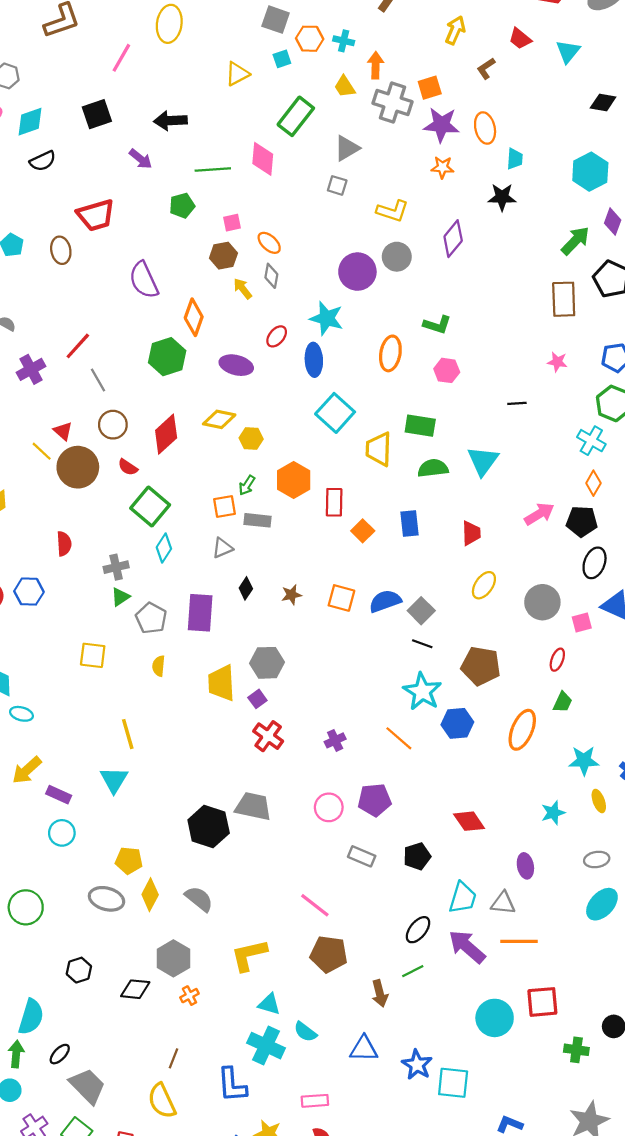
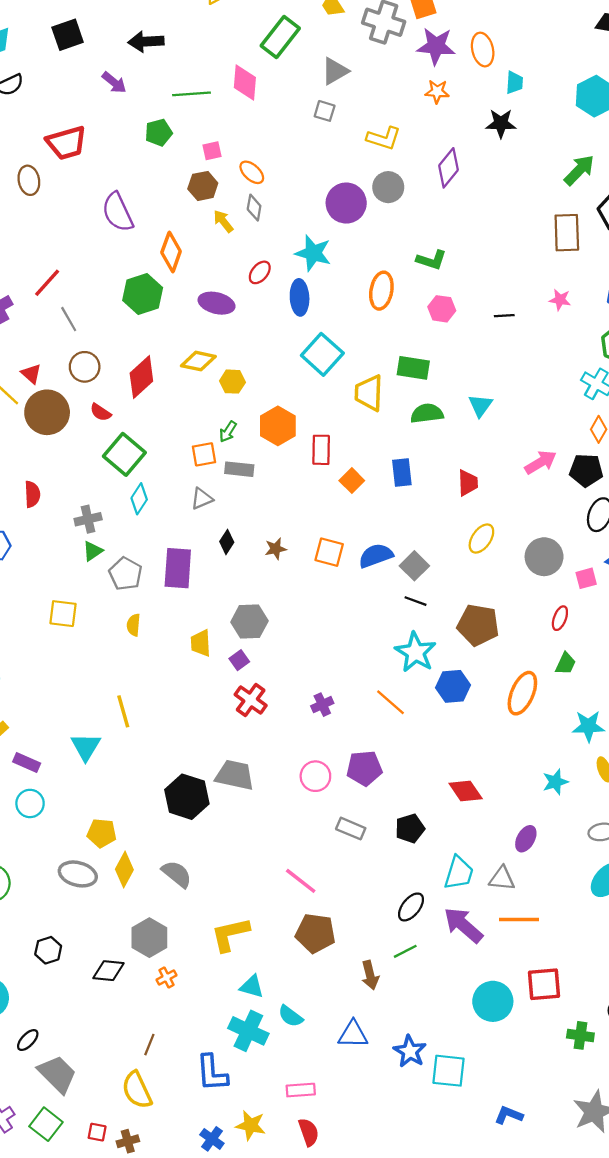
black line: (517, 403) -> (504, 316), moved
cyan triangle: (483, 461) -> (480, 405), size x0.7
yellow trapezoid: (221, 683) -> (201, 643), size x0.7
yellow line: (128, 734) -> (123, 711), moved
purple ellipse: (525, 866) -> (526, 839), turned 40

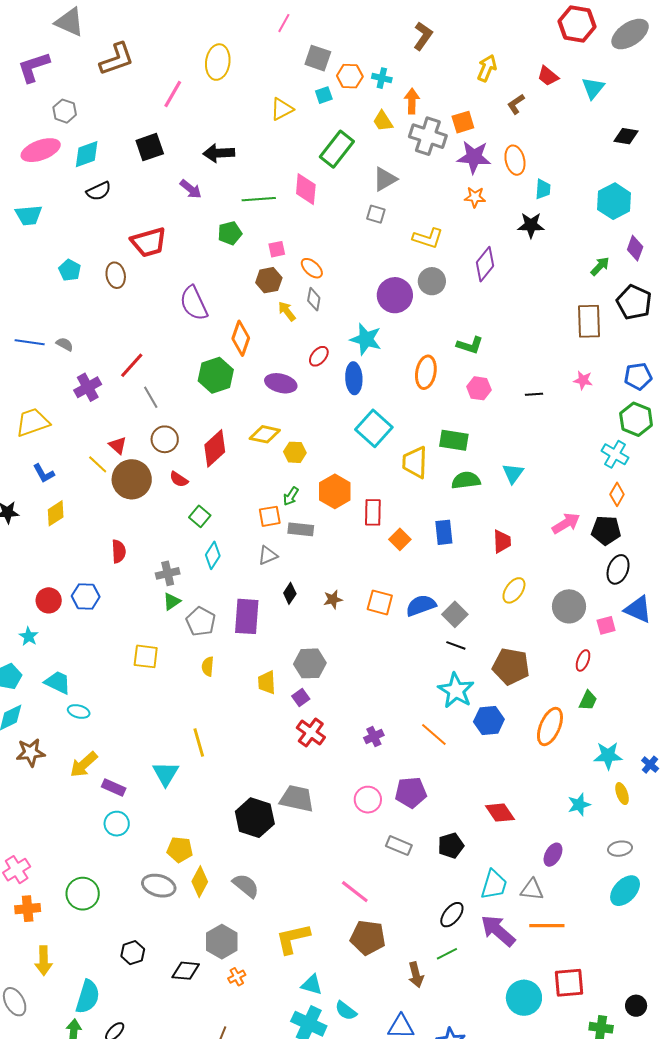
green arrow: (579, 170) -> (600, 266), size x0.7
green square: (124, 454) -> (200, 516), size x0.6

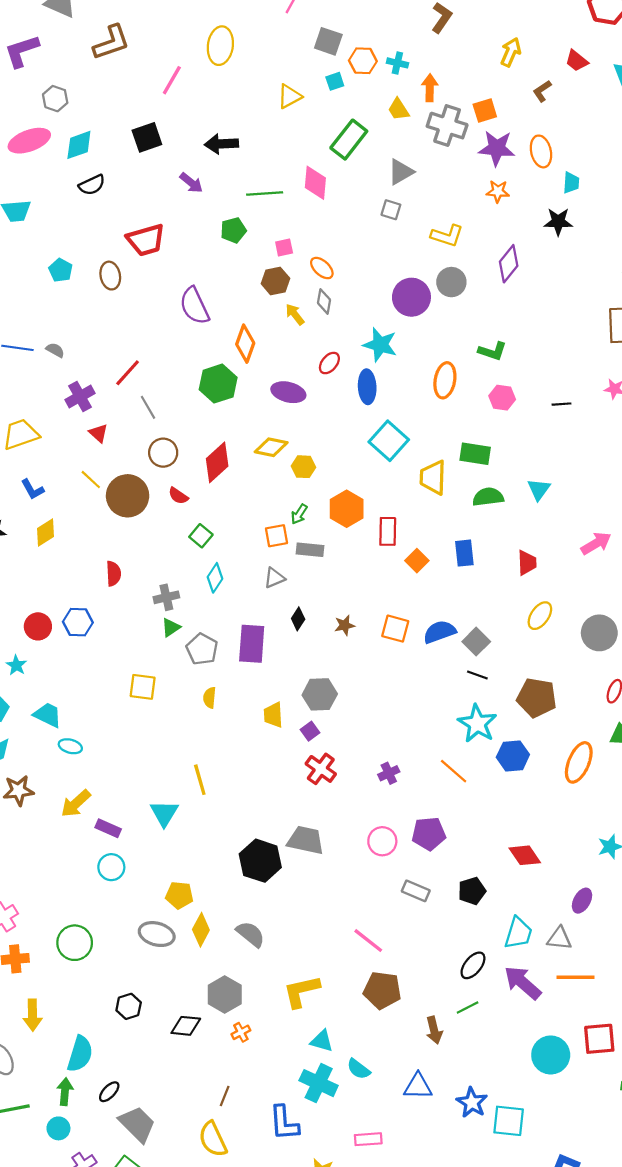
red triangle: (118, 445) -> (98, 433), moved

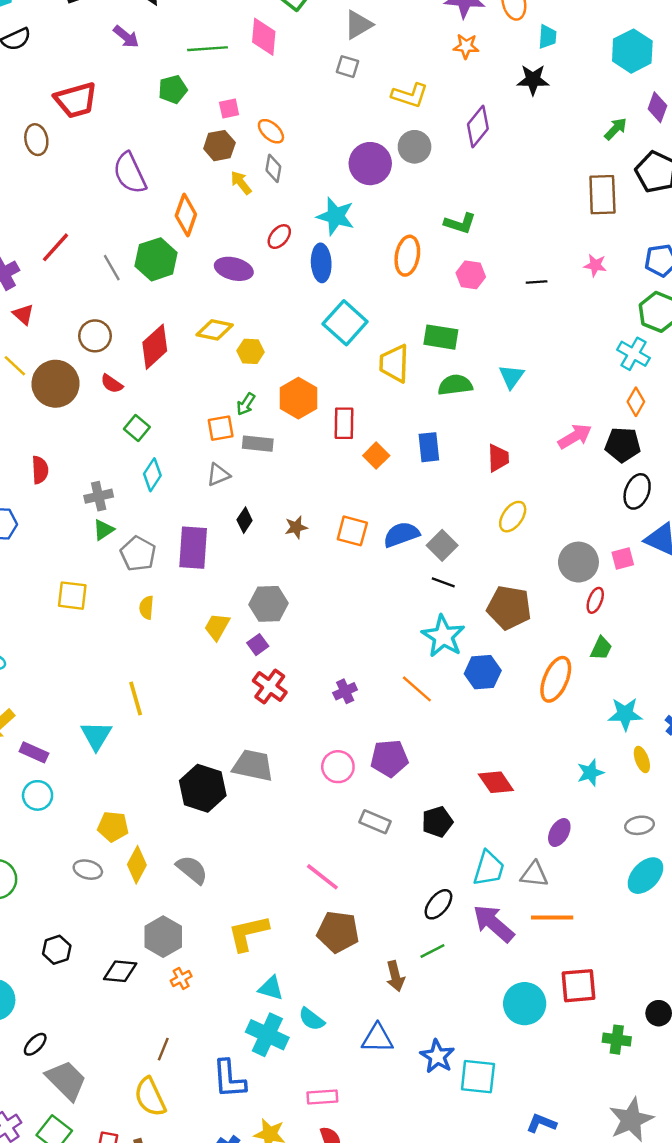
gray line: (148, 407) -> (112, 268), moved
gray circle: (599, 633) -> (578, 562), moved
yellow trapezoid: (273, 715) -> (217, 627), turned 32
gray ellipse: (157, 934) -> (88, 870), size x0.7

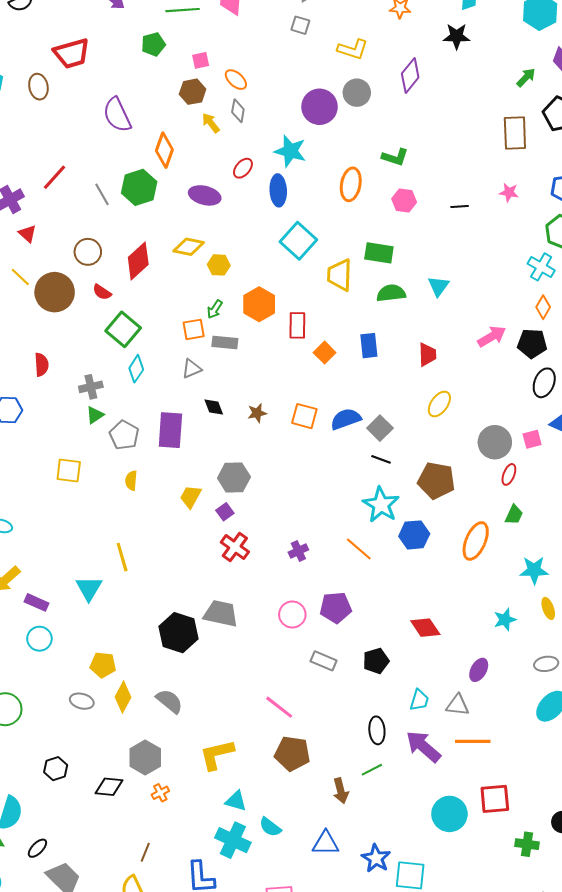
green square: (137, 428) -> (123, 329), size x1.6
black diamond: (245, 520) -> (214, 407), turned -55
cyan trapezoid: (489, 868) -> (419, 700), size x0.7
black ellipse: (438, 904) -> (377, 730), turned -44

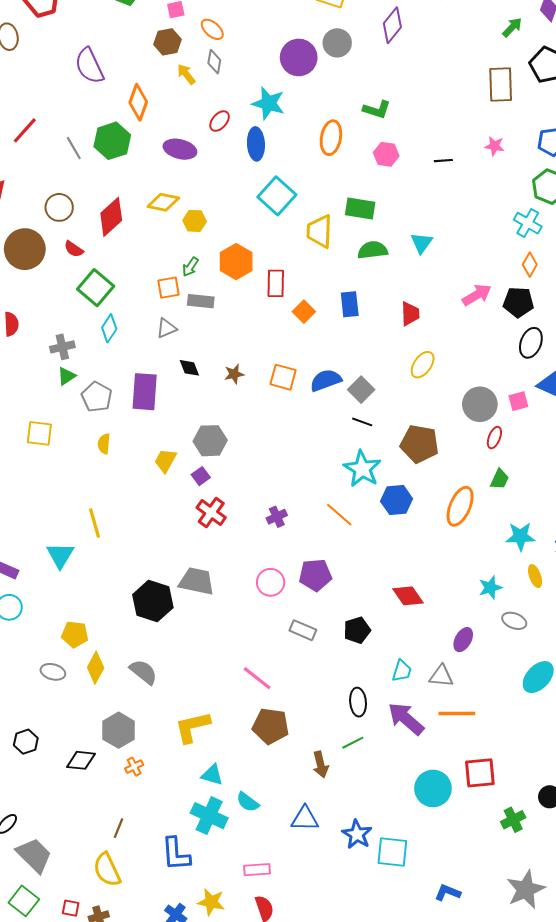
gray ellipse: (546, 664) -> (514, 621), moved, turned 30
green cross: (527, 844) -> (513, 820), turned -35

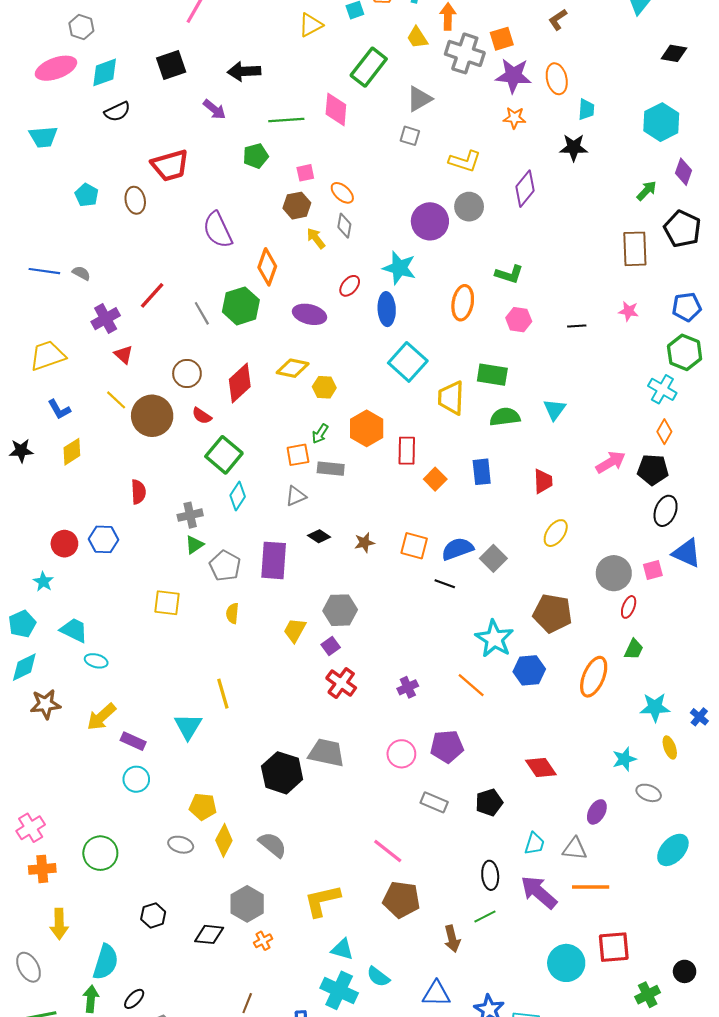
black diamond: (189, 368) -> (319, 536), turned -35
black line: (362, 422) -> (445, 584), moved

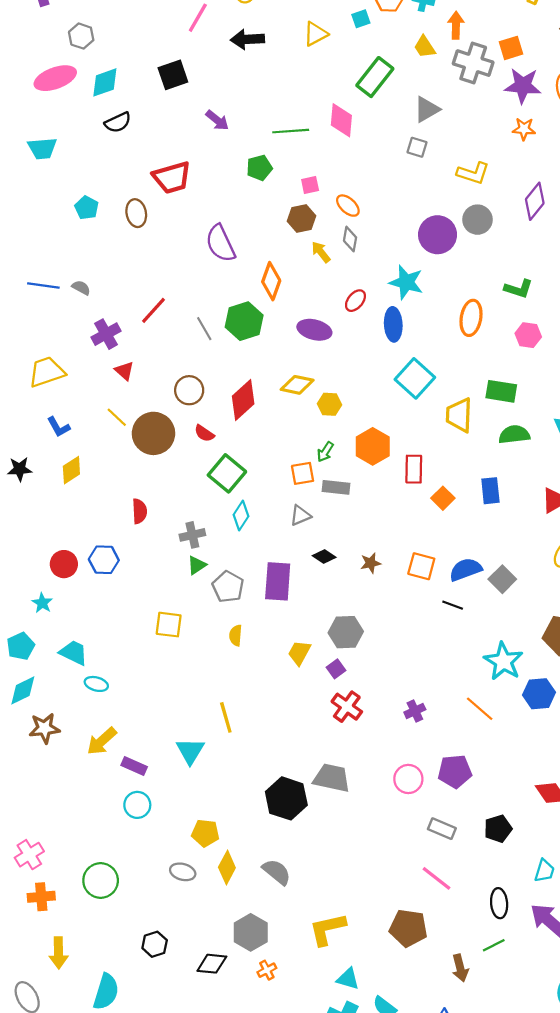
black arrow: (244, 71) -> (247, 39), moved
pink line: (388, 851) -> (436, 878), moved

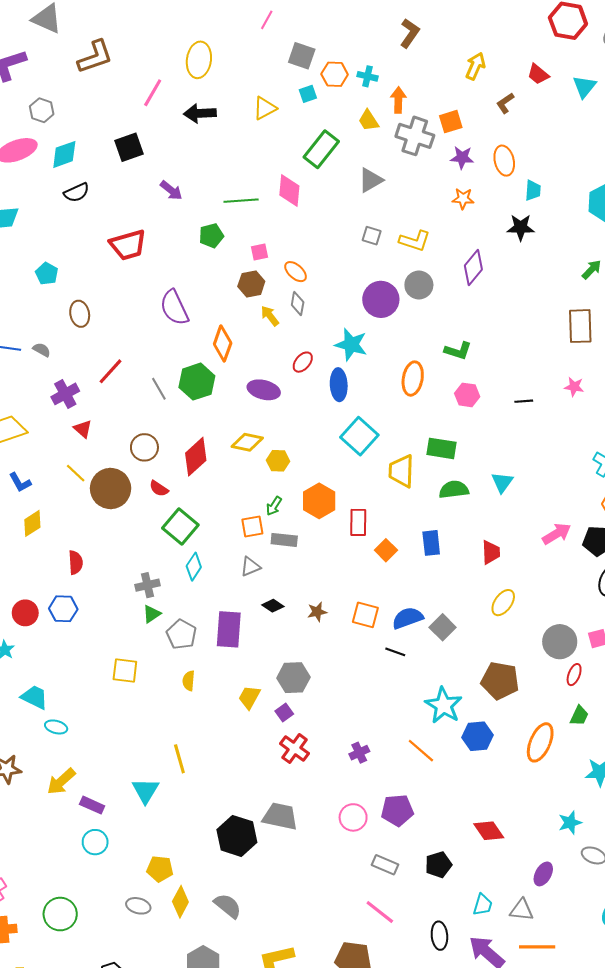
purple star: (523, 86) -> (462, 158), size x0.7
gray square: (417, 147) -> (372, 236), moved
brown ellipse: (136, 213) -> (80, 314), moved
red semicircle: (139, 511) -> (76, 563), moved

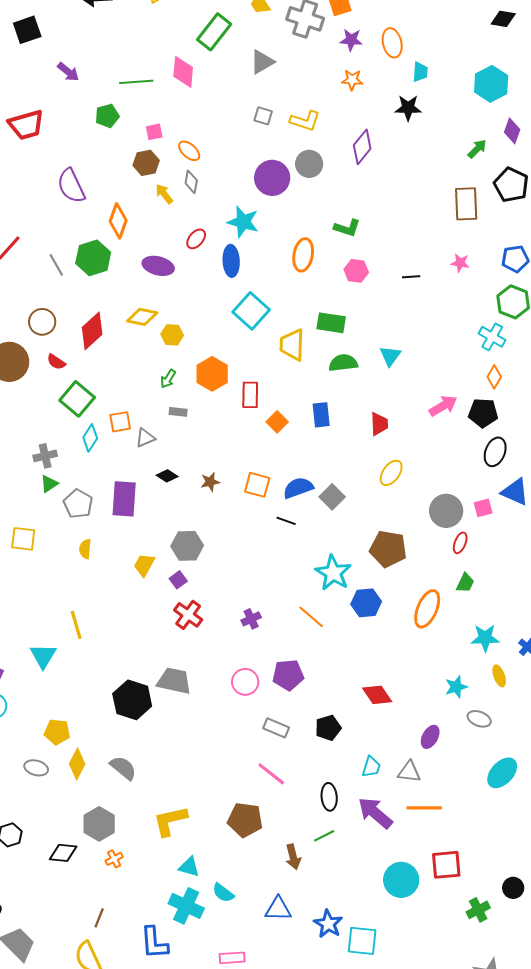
orange square: (252, 527) -> (120, 422), moved
gray rectangle: (284, 540) -> (178, 412), size x0.7

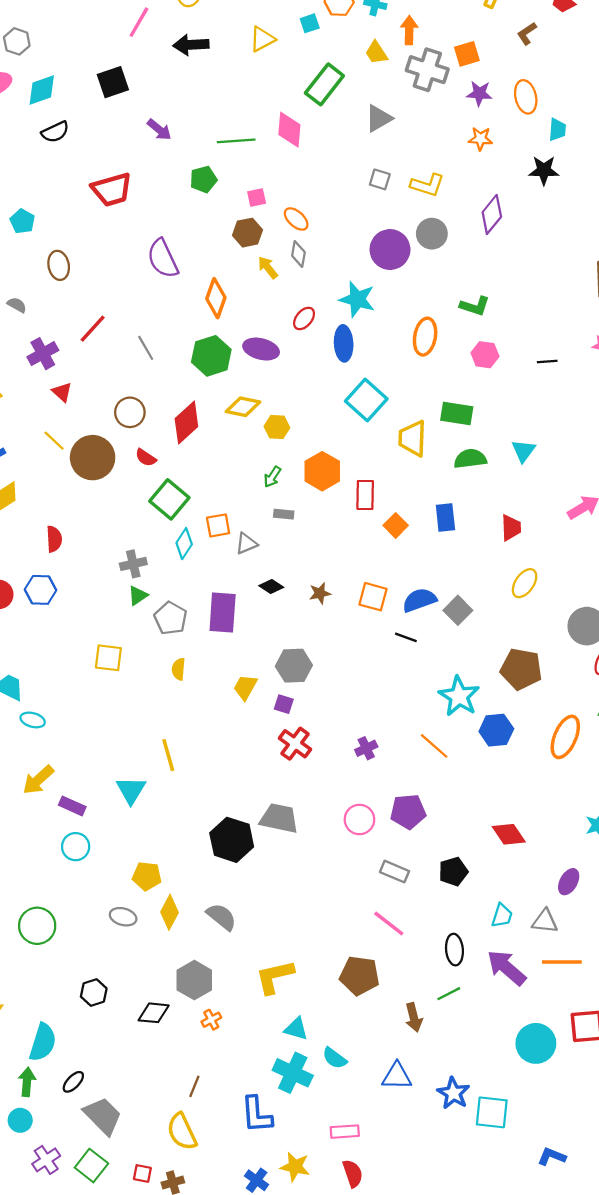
green hexagon: (93, 258) -> (211, 356), moved
purple square: (178, 580) -> (284, 704), turned -36

